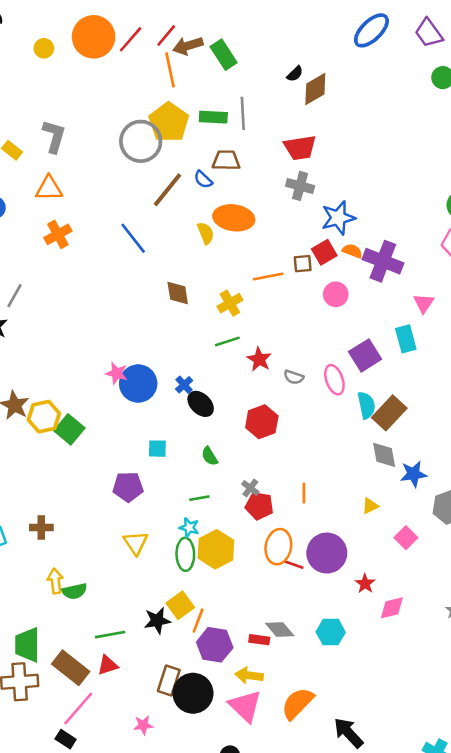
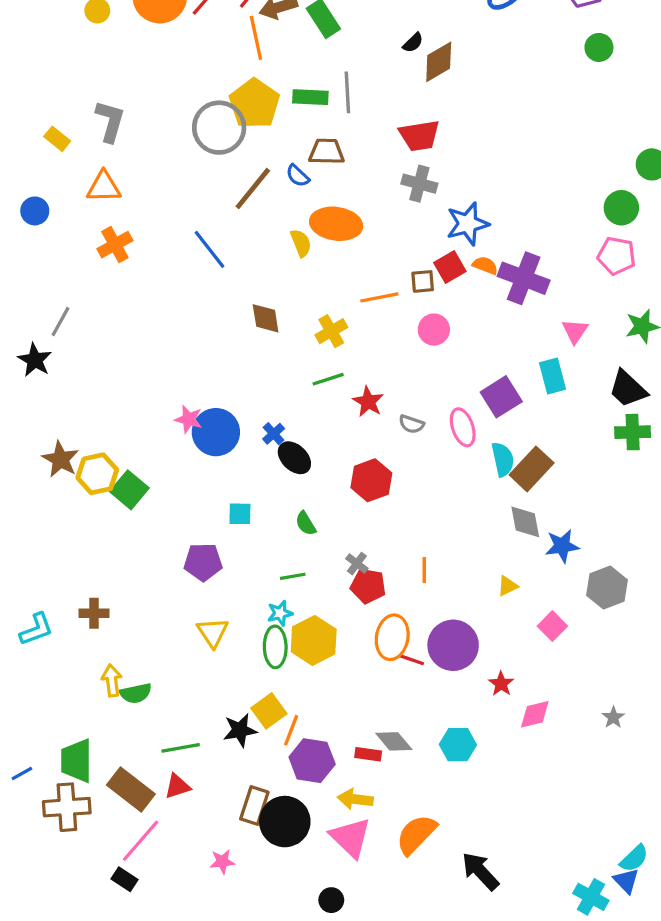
pink circle: (336, 294) -> (434, 330), moved
cyan star: (189, 528) -> (280, 613), turned -30

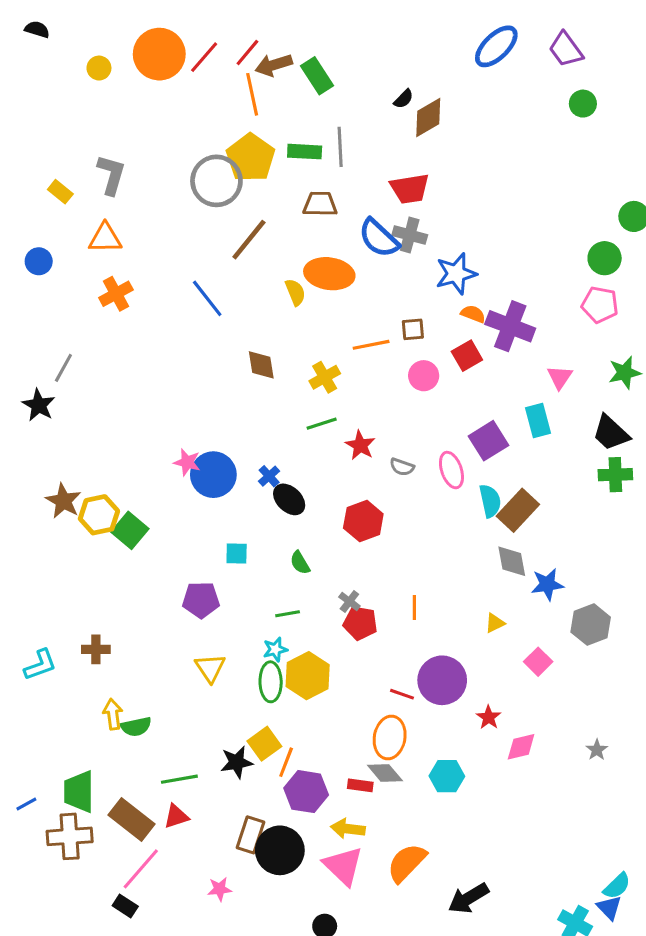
blue semicircle: (298, 176) -> (379, 238), moved, size x1.8
red square: (450, 267) -> (467, 356), moved
orange ellipse: (392, 637) -> (390, 737), moved
black arrow: (480, 871) -> (468, 898), turned -78

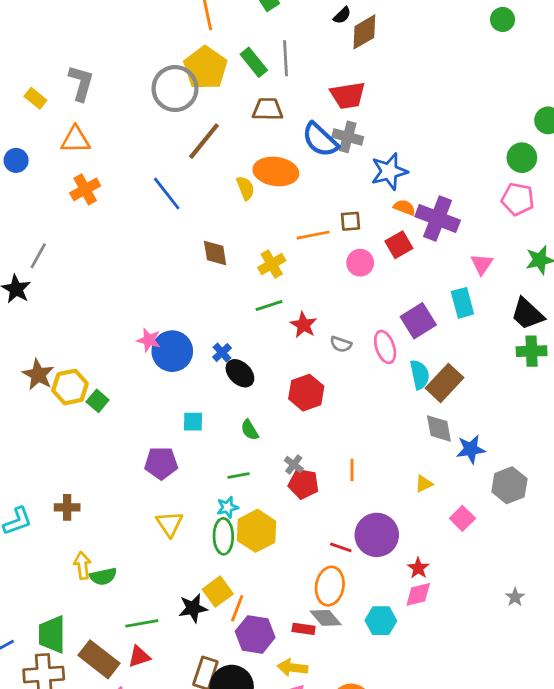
green rectangle: (305, 152) -> (254, 62), turned 48
green square: (130, 530) -> (98, 401), size x0.7
pink diamond: (521, 747) -> (418, 594), moved

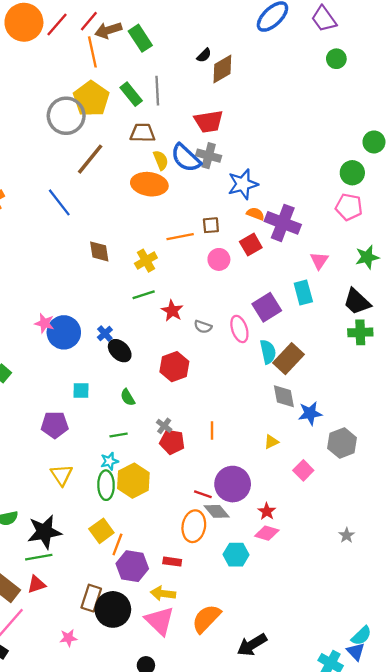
yellow semicircle: (245, 188) -> (161, 160), moved
pink diamond: (418, 594) -> (267, 533), turned 30
black star: (193, 608) -> (44, 532), moved, size x1.4
gray diamond: (326, 618) -> (217, 511), moved

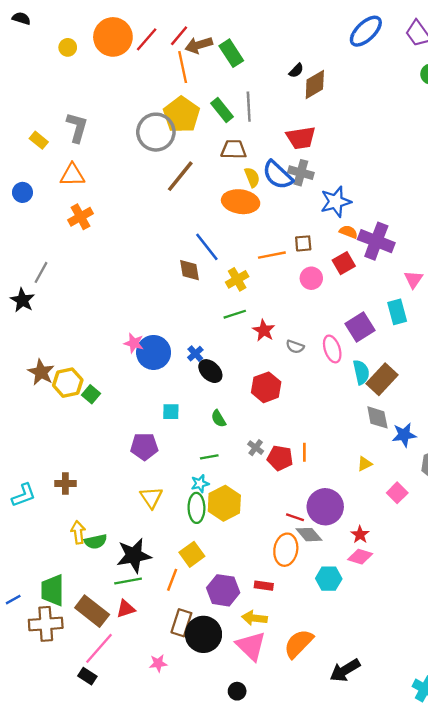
blue line: (59, 202) -> (207, 247), moved
red pentagon: (172, 442) -> (280, 458), moved
orange line: (117, 544) -> (172, 580), moved

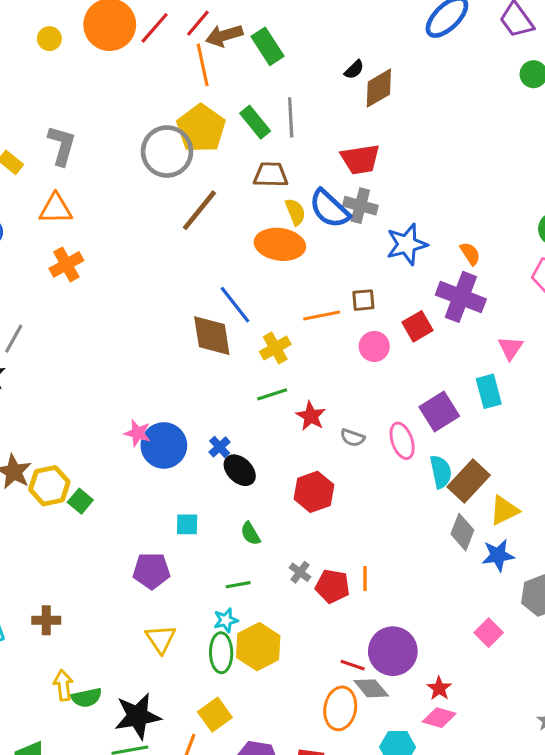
orange semicircle: (348, 232) -> (470, 254), moved, turned 36
brown diamond: (190, 270) -> (212, 336), size x1.4
gray diamond: (377, 417) -> (462, 532), turned 32
yellow triangle: (365, 464) -> (504, 510), moved, size x1.5

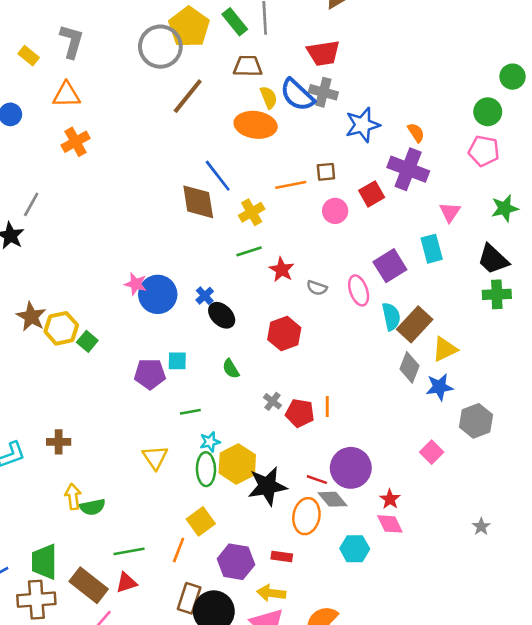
purple pentagon: (151, 571) -> (150, 374), moved
green line: (238, 585) -> (190, 412), moved
black star: (138, 716) -> (267, 486), moved
pink diamond: (439, 718) -> (390, 524), turned 48

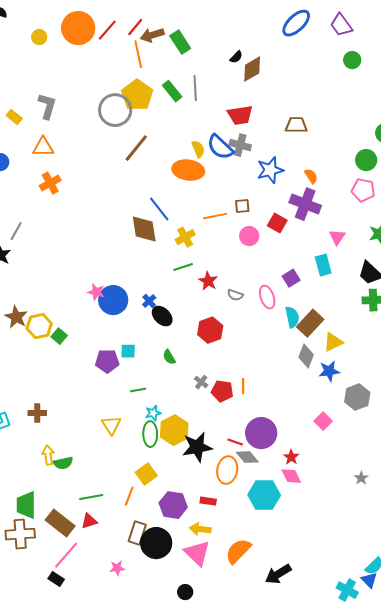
brown trapezoid: (248, 66) -> (296, 125), moved
red square: (372, 194) -> (277, 223), turned -30
purple square: (390, 266) -> (291, 278), size x0.7
cyan hexagon: (355, 549) -> (264, 495), size x1.4

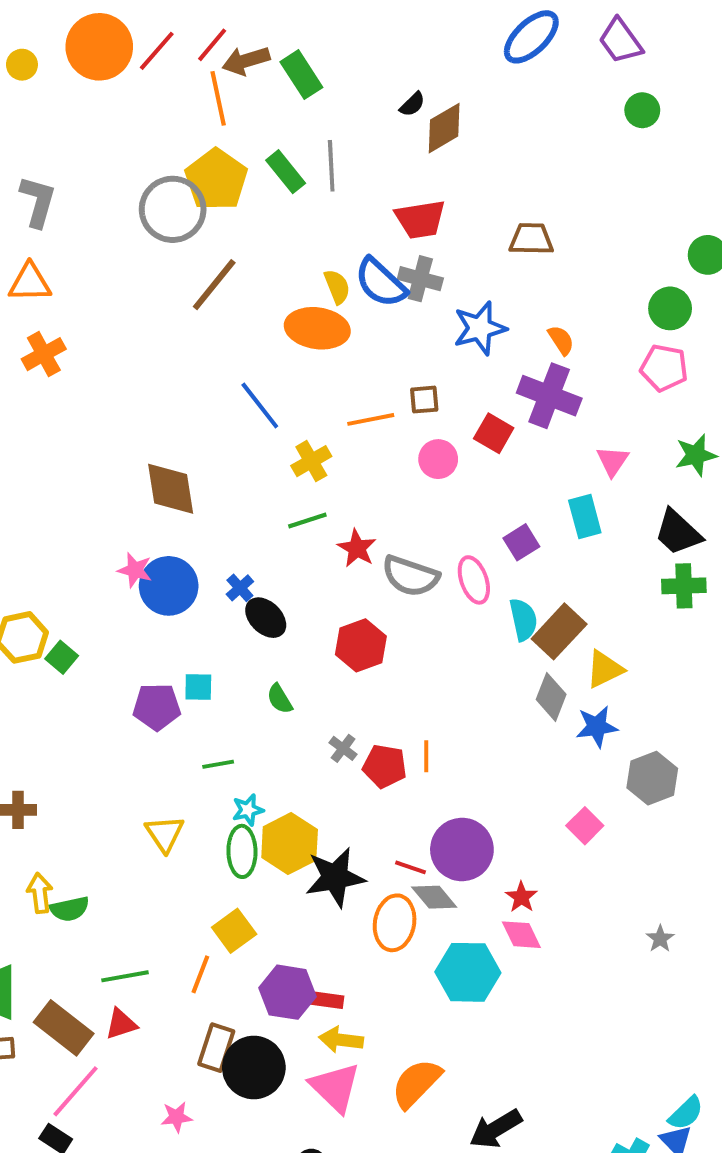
brown diamond: (144, 229) -> (171, 489), moved
gray semicircle: (235, 295) -> (410, 576), size x1.8
red rectangle: (208, 501) -> (327, 1000), moved

